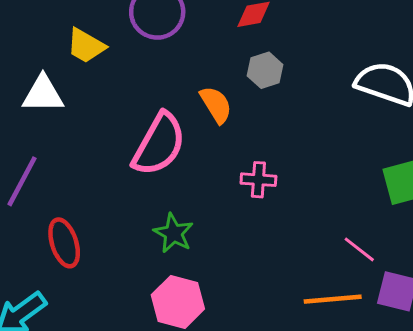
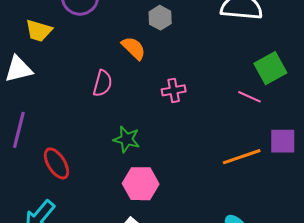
pink semicircle: (159, 144) -> (103, 83), size x0.6
pink line: (359, 249) -> (249, 97), moved

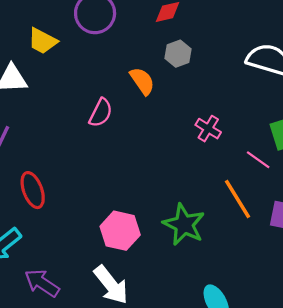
pink cross: (174, 90) -> (208, 129), moved, turned 30
green star: (127, 139) -> (184, 225), moved, size x1.4
orange line: (242, 157) -> (237, 199), moved, turned 66

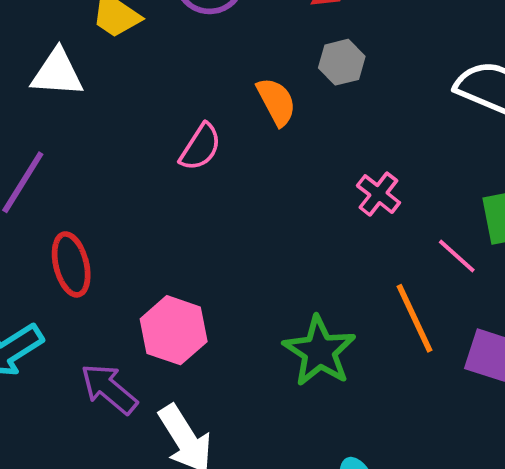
pink hexagon: (120, 231) -> (174, 330), moved
purple arrow: (42, 283) -> (109, 389), moved

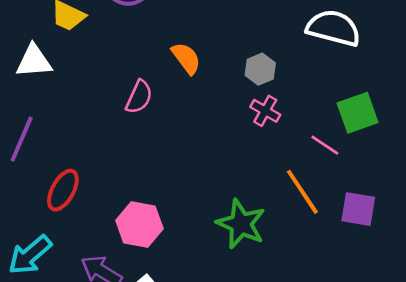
gray hexagon: (342, 62) -> (260, 69), moved
red ellipse: (71, 264) -> (63, 190), turned 51

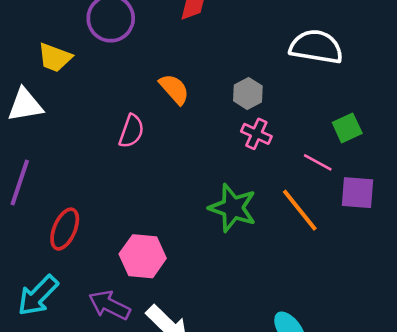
green square: (358, 113) -> (347, 128), size x0.7
purple square: (358, 209) -> (357, 193), moved
green star: (241, 224) -> (233, 208), moved

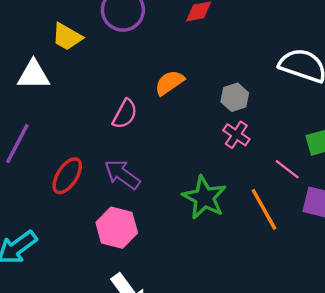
orange semicircle: (174, 89) -> (169, 83), turned -92
red ellipse: (65, 229) -> (67, 176), moved
purple arrow: (109, 305) -> (122, 174), moved

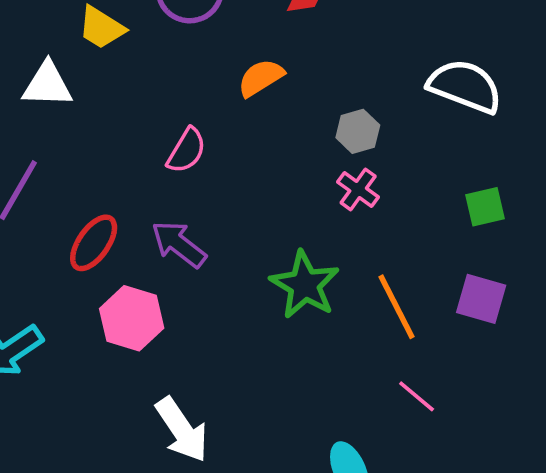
orange semicircle: (169, 83) -> (261, 78), moved
pink line: (287, 169) -> (417, 396), moved
pink hexagon: (117, 228) -> (132, 318), moved

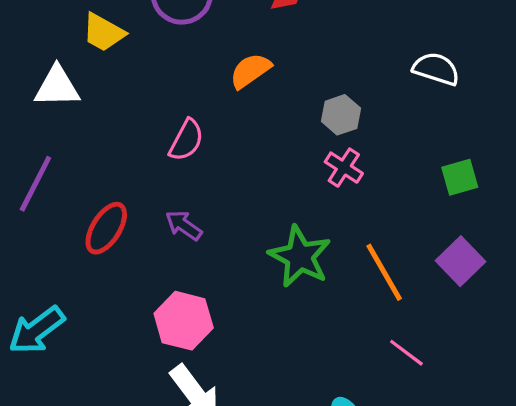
white semicircle: (465, 86) -> (436, 69), size x0.7
purple arrow: (179, 244) -> (184, 225), size x0.7
purple square: (481, 299) -> (460, 261), turned 33
pink hexagon: (132, 318) -> (184, 321), moved

